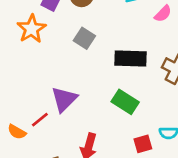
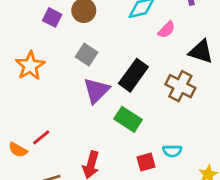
orange star: (32, 29) -> (30, 66), moved
black rectangle: (130, 58) -> (133, 75), turned -56
purple triangle: (64, 99) -> (96, 90), moved

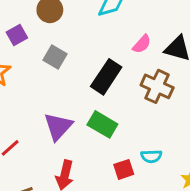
purple square: (52, 17) -> (17, 35), moved, turned 36
pink semicircle: (166, 30) -> (142, 44), moved
purple triangle: (96, 90) -> (58, 126), moved

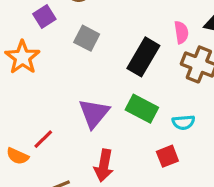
pink semicircle: (142, 44) -> (181, 32), moved, turned -48
cyan semicircle: (151, 156) -> (183, 122), moved

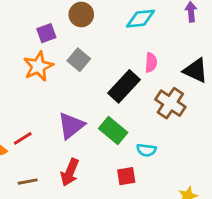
pink semicircle: (181, 32) -> (151, 62), moved
orange star: (22, 57) -> (38, 66), moved

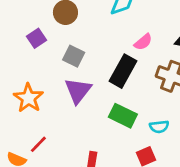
pink semicircle: (151, 62) -> (143, 42), turned 60
orange star: (38, 66) -> (28, 98), moved
purple triangle: (71, 126) -> (78, 91), moved

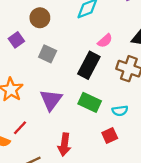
purple triangle: (78, 91) -> (51, 100), moved

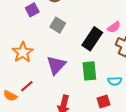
pink semicircle: (105, 41) -> (114, 27), moved
green rectangle: (90, 102) -> (89, 71), turned 54

